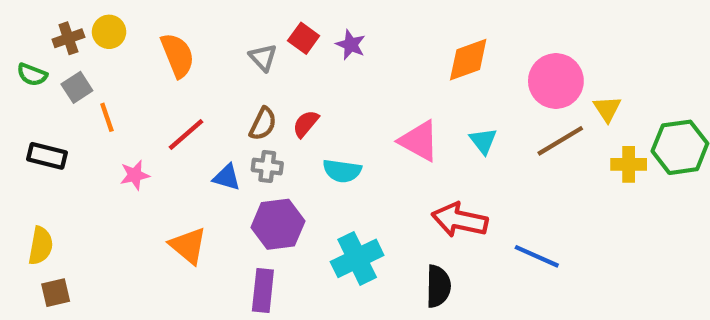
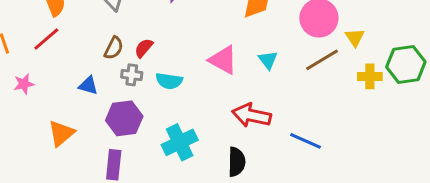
red line: (186, 134) -> (46, 39), moved
gray cross: (267, 167) -> (132, 75), moved
orange triangle: (188, 246) -> (61, 133), turned 40

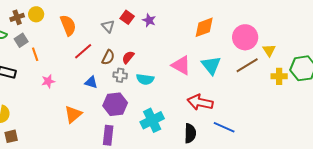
red line: (46, 39) -> (83, 51), moved
cyan triangle: (268, 60) -> (211, 65), size x1.5
blue line: (305, 141) -> (224, 127), moved

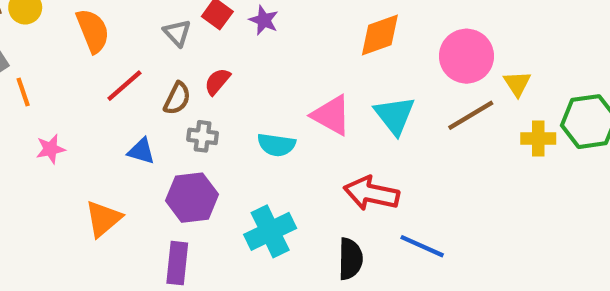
red semicircle: (128, 57) -> (217, 81), moved
cyan semicircle: (145, 79) -> (276, 145), moved

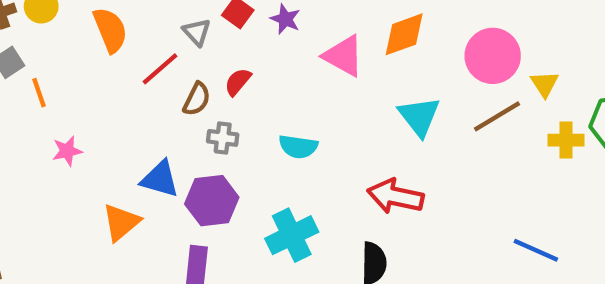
red line: (124, 86) -> (160, 69), moved
pink triangle: (331, 115) -> (344, 56), moved
blue triangle: (141, 151) -> (160, 179), moved, size x1.4
blue line: (422, 246) -> (536, 250), moved

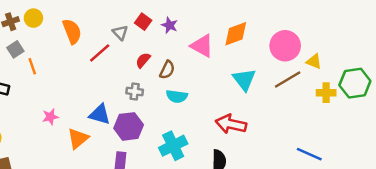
yellow triangle: (545, 84) -> (314, 61), turned -35
brown semicircle: (197, 99) -> (167, 70), moved
pink star: (67, 151) -> (50, 117), moved

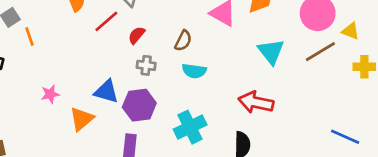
red semicircle: (143, 60) -> (137, 35), moved

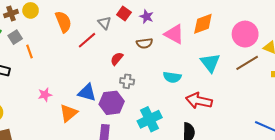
red semicircle: (137, 35) -> (117, 59), moved
brown semicircle: (183, 41) -> (144, 43), moved, turned 56
gray cross: (146, 65) -> (127, 81), moved
cyan semicircle: (194, 71) -> (172, 77), moved

